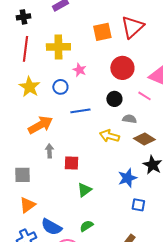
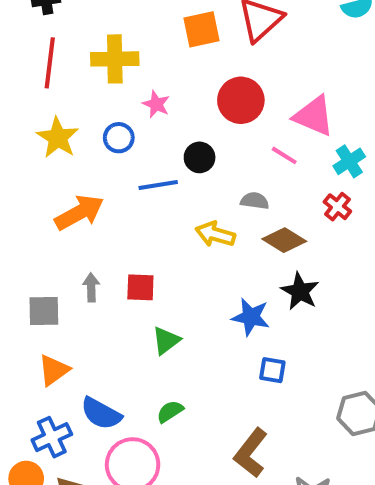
black circle: (114, 99) -> (200, 157), moved
gray arrow: (49, 151) -> (91, 287), moved
blue star: (127, 178) -> (251, 317), turned 30

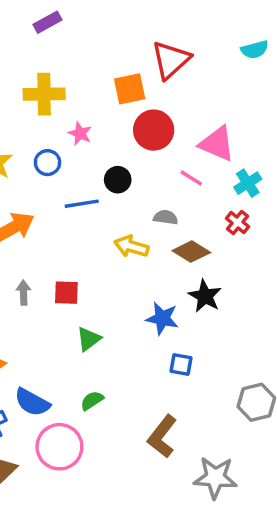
orange square: (201, 29) -> (130, 89), moved

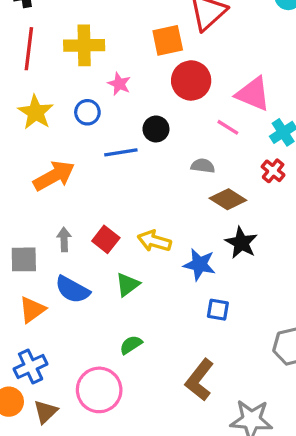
yellow arrow: (131, 246) -> (154, 241), moved
red square: (66, 293) -> (106, 239), turned 36
blue semicircle: (32, 402) -> (72, 290), moved

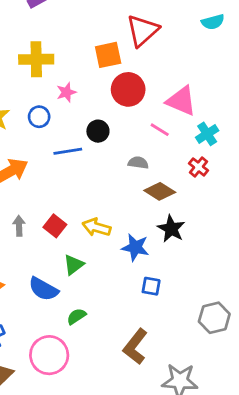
pink star: (119, 84) -> (66, 92), turned 30
blue semicircle: (72, 290) -> (43, 289), moved

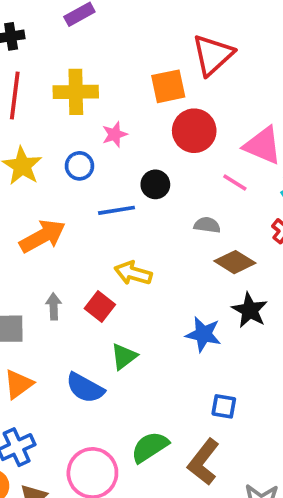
yellow arrow: (97, 227) -> (133, 273), moved
blue square: (151, 286) -> (224, 406), moved
green semicircle: (76, 316) -> (150, 447), moved, size x1.5

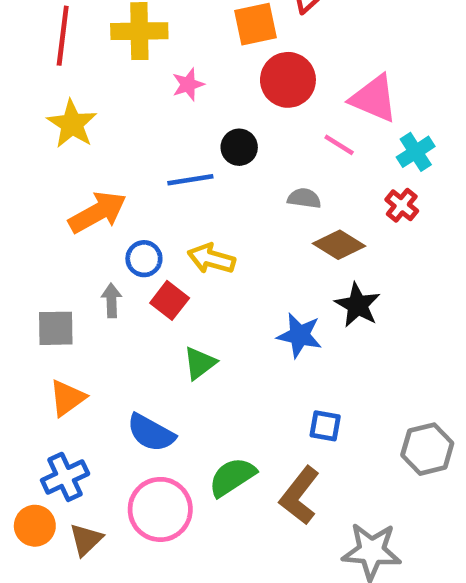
blue circle: (79, 166) -> (144, 259), moved
blue semicircle: (85, 388) -> (151, 433), moved

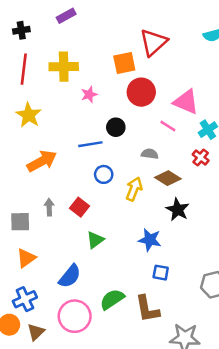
blue circle: (144, 259) -> (104, 174), moved
yellow arrow: (211, 259) -> (134, 189), moved, turned 95
blue star: (300, 335) -> (150, 240), moved
blue semicircle: (151, 433) -> (70, 276), turned -80
brown L-shape: (300, 496) -> (147, 309), turned -48

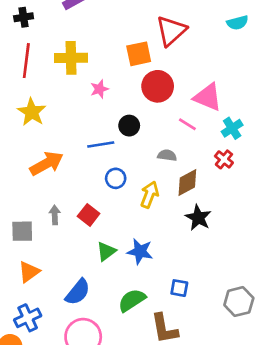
brown diamond: (168, 178) -> (187, 182), turned -60
blue star: (150, 240) -> (140, 251), moved
green semicircle: (112, 299) -> (132, 300), moved

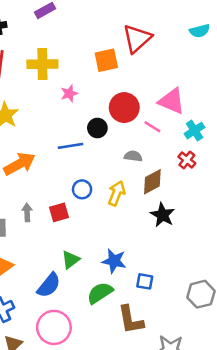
red circle: (158, 86) -> (124, 108), moved
blue circle: (116, 178) -> (82, 189), moved
red square: (89, 215) -> (59, 212), turned 36
green triangle: (106, 251) -> (71, 260), moved
blue star: (140, 251) -> (114, 261), moved

